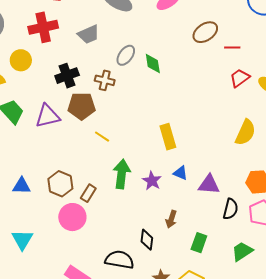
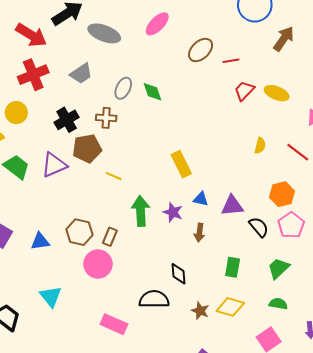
yellow semicircle: (245, 132) -> (260, 146), size x0.6
black semicircle: (230, 209) -> (259, 227), turned -45
brown arrow: (171, 219) -> (199, 233), moved

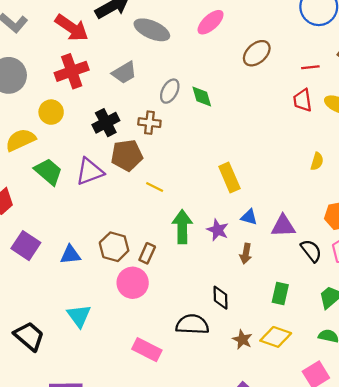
red line: (231, 61) -> (310, 67), moved
red trapezoid: (244, 91) -> (303, 100), turned -55

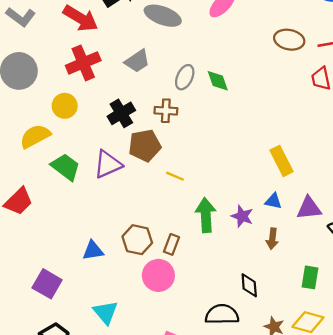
brown ellipse: (257, 53) -> (289, 40), moved, turned 56
yellow rectangle: (229, 177) -> (281, 161), moved
purple square: (26, 246) -> (47, 284), moved

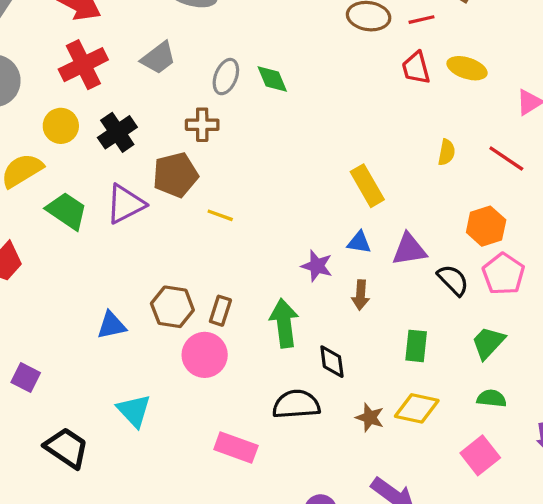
black cross: (121, 113) -> (117, 132), moved
green arrow: (206, 215) -> (284, 323), moved
purple square: (47, 284) -> (26, 377), moved, size x0.7

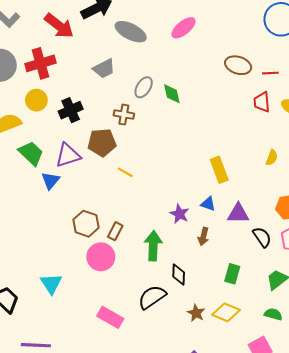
red cross: (83, 65) -> (40, 63), moved
blue triangle: (112, 325) -> (50, 181), moved, turned -48
black semicircle: (296, 404) -> (152, 297), turned -40

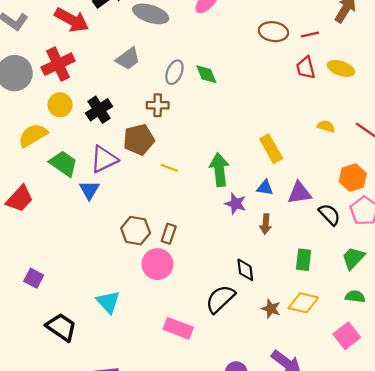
yellow semicircle: (272, 158) -> (326, 126), turned -84
green arrow: (153, 246) -> (219, 170), moved

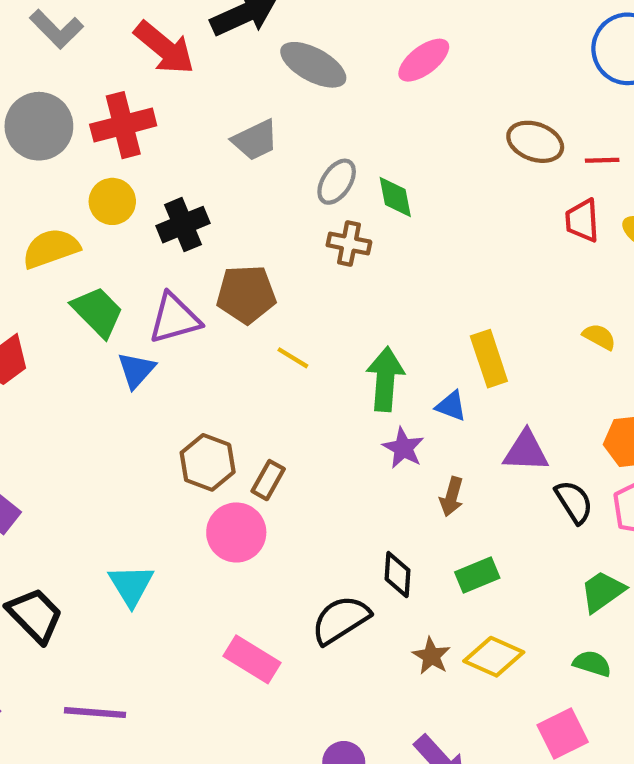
brown cross: (158, 105) -> (349, 243), moved
blue triangle: (265, 188) -> (451, 406), moved
green rectangle: (303, 260) -> (477, 575), moved, turned 50

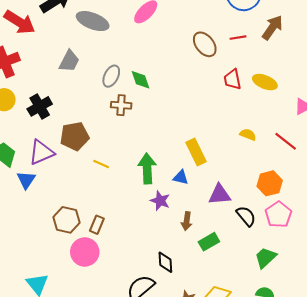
gray trapezoid: (255, 140) -> (69, 61), turned -30
brown ellipse: (535, 142) -> (205, 44), turned 40
red line: (602, 160) -> (238, 38), moved
green rectangle: (477, 575) -> (209, 242), moved

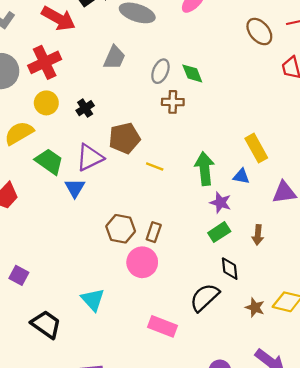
black cross: (40, 106) -> (85, 108), size x0.7
brown arrow: (187, 221) -> (258, 235), moved
green rectangle: (209, 242) -> (219, 232), moved

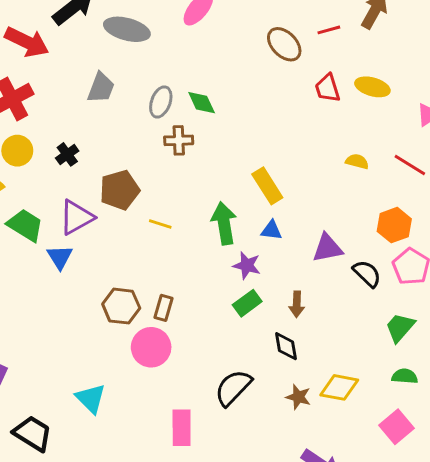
yellow rectangle: (256, 148) -> (267, 186), moved
black diamond: (230, 269) -> (286, 346), moved
pink rectangle: (162, 326) -> (182, 428), turned 72

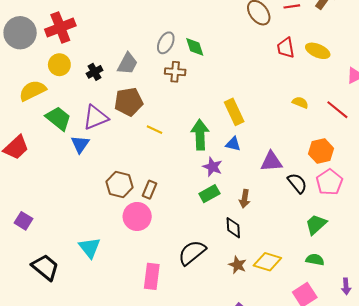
gray trapezoid: (101, 88) -> (128, 64), moved

